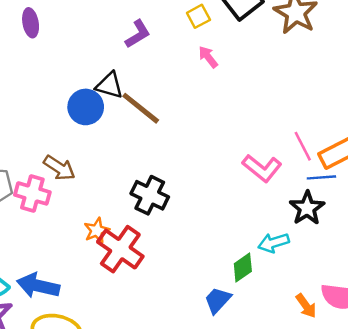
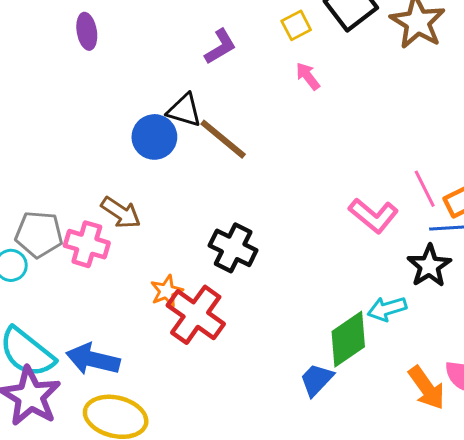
green diamond: (243, 267) -> (348, 339), size x1.5
orange arrow: (306, 306) -> (427, 388), size x1.4

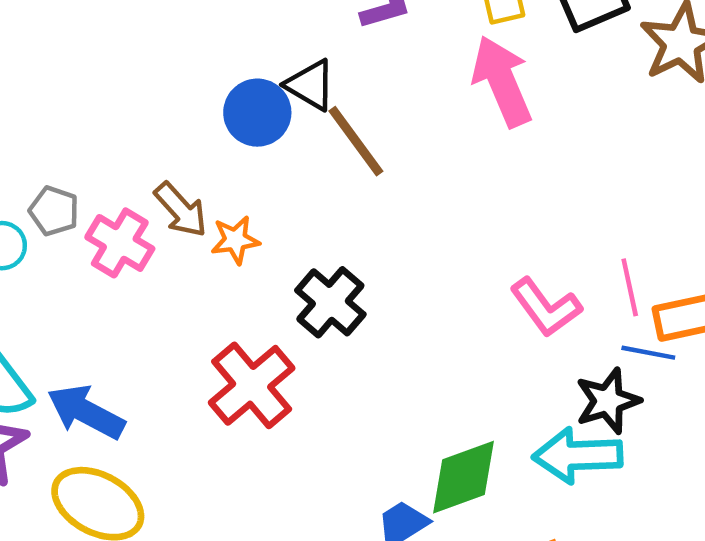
pink arrow: (308, 76) -> (502, 81), size x2.0
gray pentagon: (39, 234) -> (54, 211), size x0.7
orange star: (167, 291) -> (235, 240), moved
cyan arrow: (387, 309) -> (578, 455), moved, size x1.5

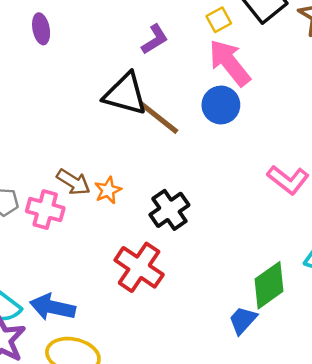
black triangle: (310, 85) -> (125, 94), size x1.5
blue circle: (257, 113) -> (221, 105), moved
black cross: (330, 302) -> (169, 210), turned 30

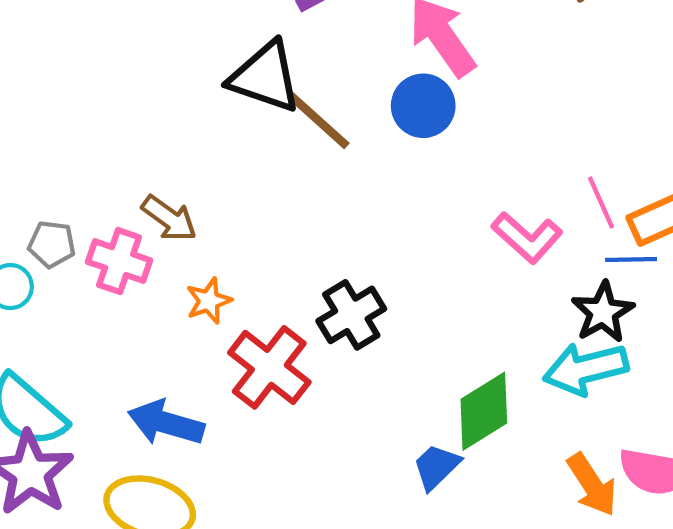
orange star: (108, 190) -> (209, 301), moved
black cross: (169, 210) -> (351, 315), moved
blue arrow: (53, 307) -> (166, 423), moved

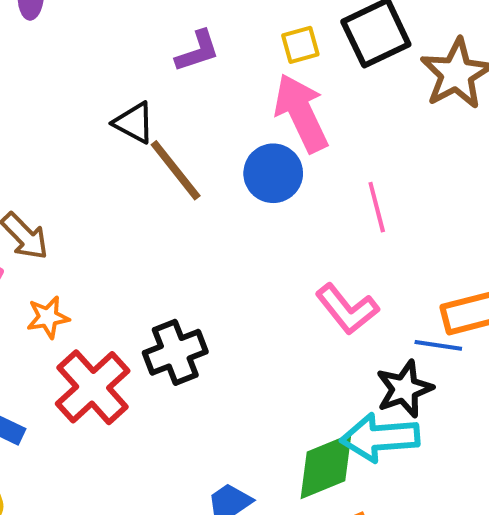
black triangle: (265, 77) -> (134, 123), size x0.6
pink line: (601, 203) -> (377, 207), moved
green diamond: (484, 411) -> (326, 466), moved

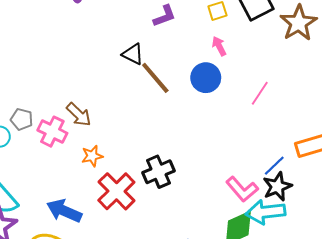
pink arrow: (301, 113) -> (219, 46), size x0.5
pink line: (377, 207) -> (260, 93), turned 50
pink L-shape: (347, 309) -> (242, 189), moved
blue line: (438, 345) -> (274, 166), moved, turned -50

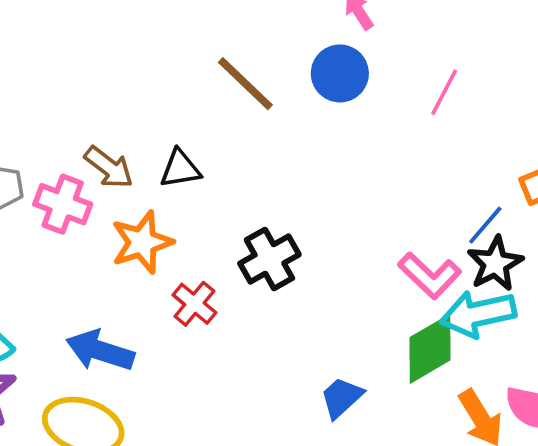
black triangle: (133, 54) -> (180, 169), moved, turned -30
orange star: (92, 156) -> (142, 242), size x1.5
red cross: (116, 191) -> (194, 304), size x0.6

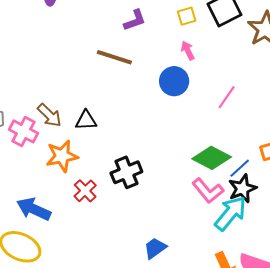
brown line: (245, 84) -> (114, 57), moved, turned -33
cyan arrow: (478, 314) -> (230, 213), turned 135
green diamond: (430, 349) -> (212, 158), moved, turned 51

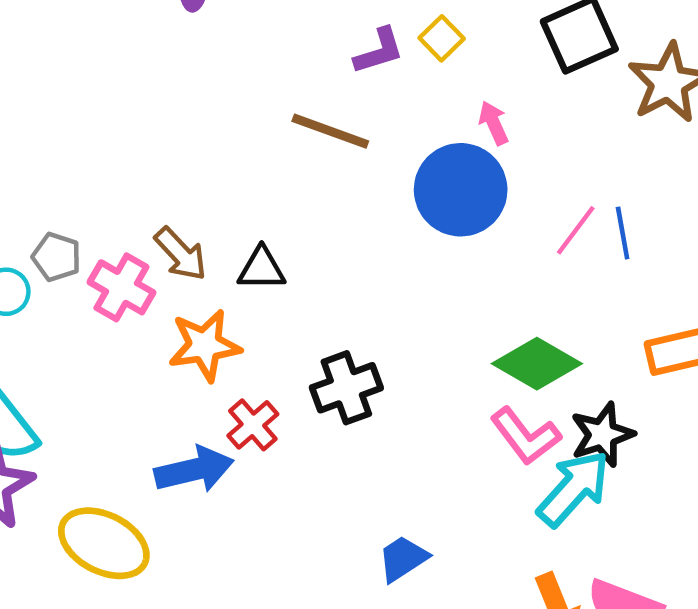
yellow square: (187, 16) -> (442, 38), moved, turned -30
blue circle: (174, 81) -> (461, 190), size x1.4
blue line: (240, 168) -> (623, 233), moved, turned -60
blue arrow: (34, 209) -> (194, 470), moved, turned 140

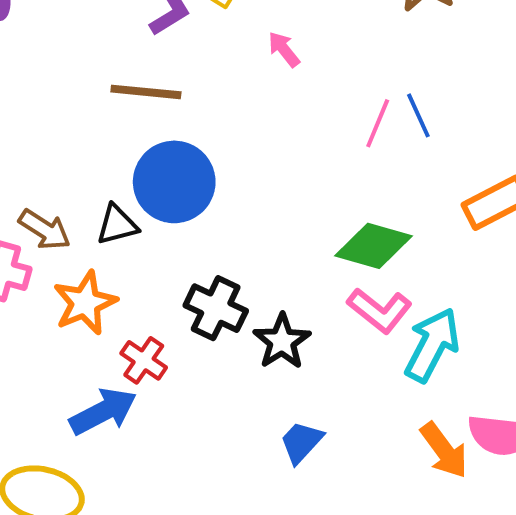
blue circle: (461, 190) -> (174, 182), moved
black cross: (346, 388) -> (216, 308), turned -30
black star: (602, 435) -> (282, 341), moved

